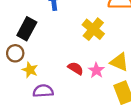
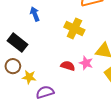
black rectangle: (27, 29) -> (18, 43), turned -66

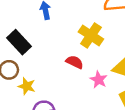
red semicircle: (68, 66) -> (75, 62), moved

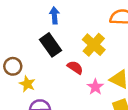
black rectangle: (19, 42) -> (50, 45), moved

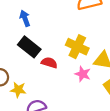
yellow cross: (94, 45) -> (77, 47), moved
red semicircle: (75, 67) -> (49, 63), moved

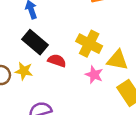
yellow star: (18, 90) -> (24, 71), moved

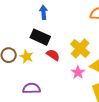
black rectangle: (35, 42) -> (40, 37), turned -30

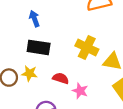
red semicircle: (53, 55) -> (61, 78), moved
pink star: (78, 72) -> (80, 91), moved

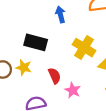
blue arrow: (34, 19) -> (60, 14), moved
red semicircle: (61, 78) -> (55, 76), turned 42

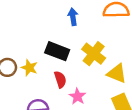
black rectangle: (36, 42) -> (57, 51), moved

